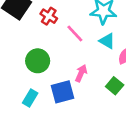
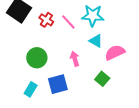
pink line: (75, 34) -> (68, 22), moved
pink arrow: (81, 73) -> (75, 59), moved, turned -40

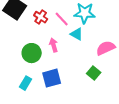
cyan triangle: (96, 41) -> (77, 34), moved
pink arrow: (75, 59) -> (54, 45), moved

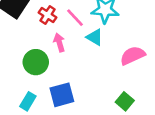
pink arrow: (54, 45) -> (59, 42), moved
green square: (94, 73) -> (125, 101), moved

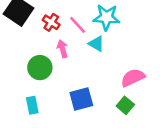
pink semicircle: (133, 56) -> (133, 78), moved
blue square: (62, 95) -> (81, 99), moved
cyan rectangle: (28, 101) -> (32, 105), turned -42

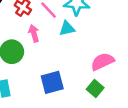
cyan triangle: (96, 44) -> (67, 28), turned -42

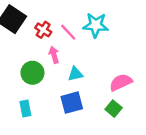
cyan triangle: (67, 28) -> (75, 74), moved

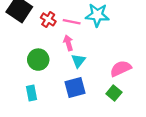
pink line: (68, 32) -> (72, 22), turned -36
pink arrow: (54, 55) -> (68, 43), moved
cyan triangle: (75, 74) -> (78, 61), turned -40

